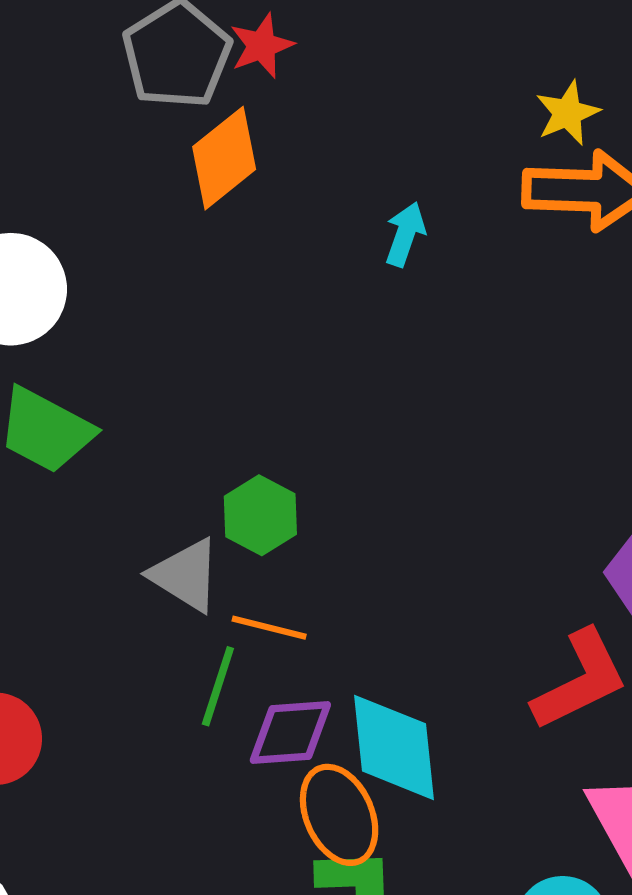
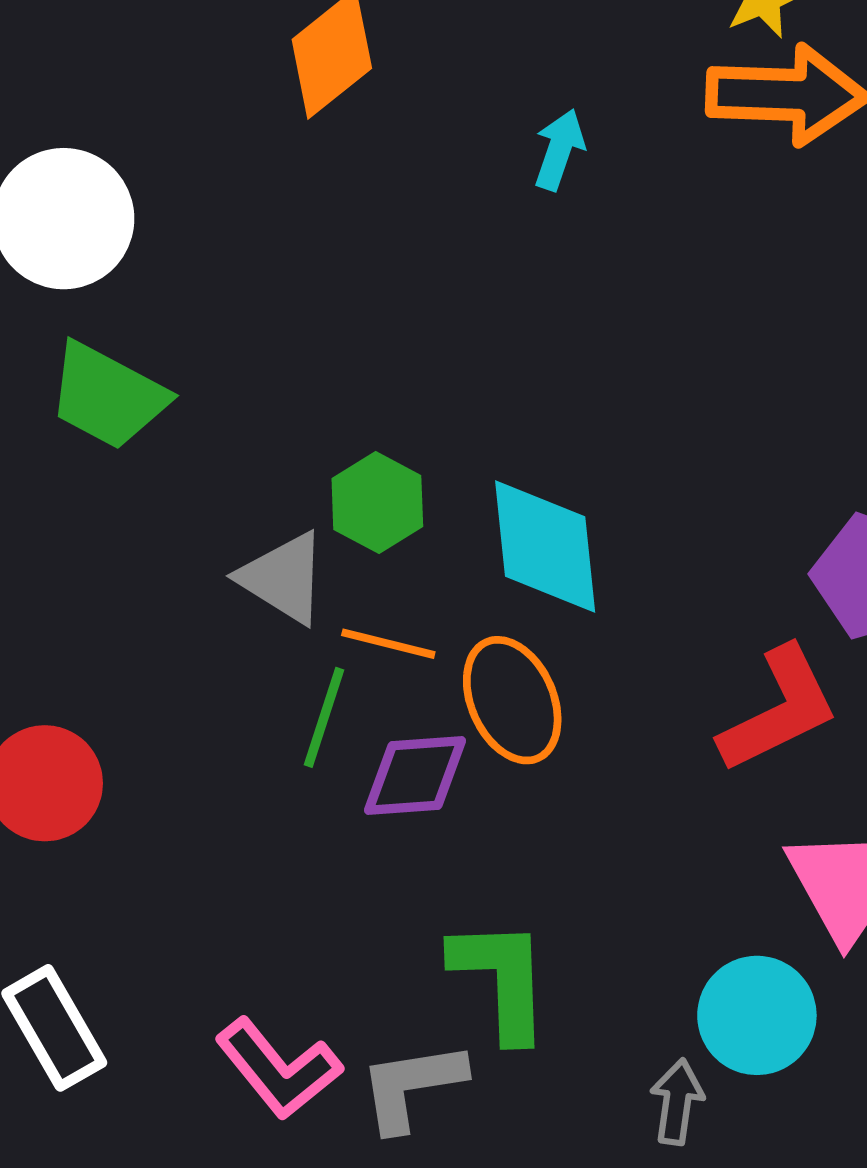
cyan diamond: (394, 747) -> (545, 546), moved
orange ellipse: (339, 815) -> (512, 700), moved

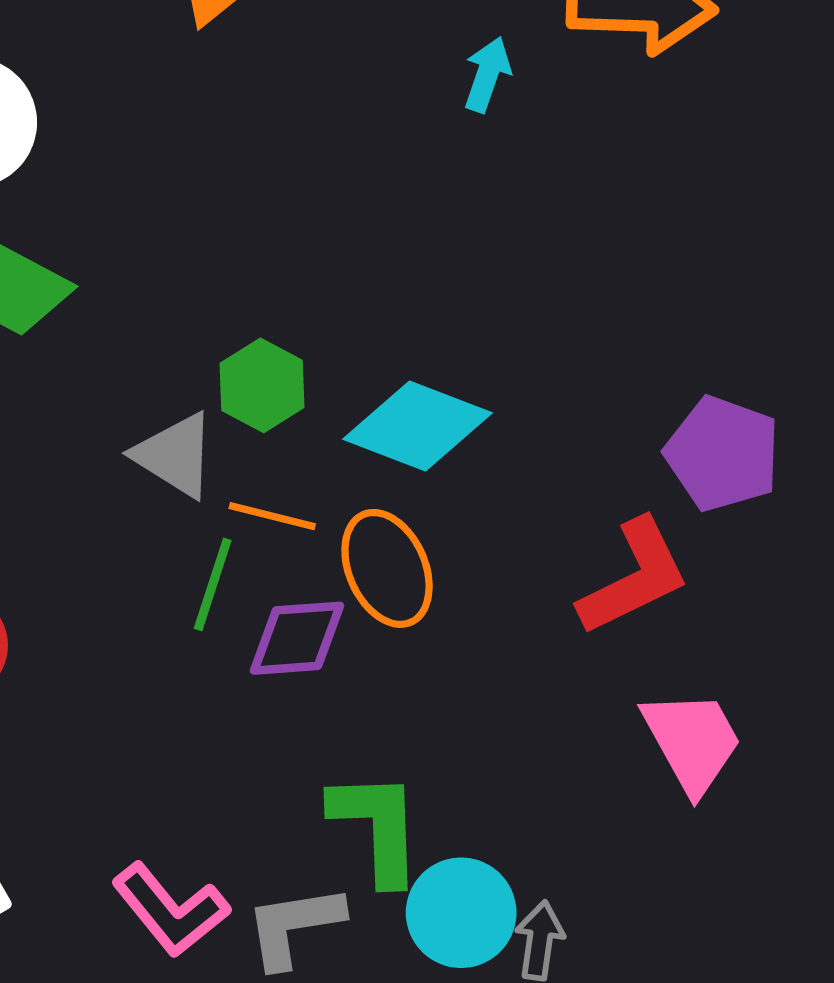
cyan arrow: (559, 150) -> (487, 74), moved
cyan diamond: (545, 546) -> (418, 426), turned -63
cyan circle: (757, 1015) -> (461, 913), moved

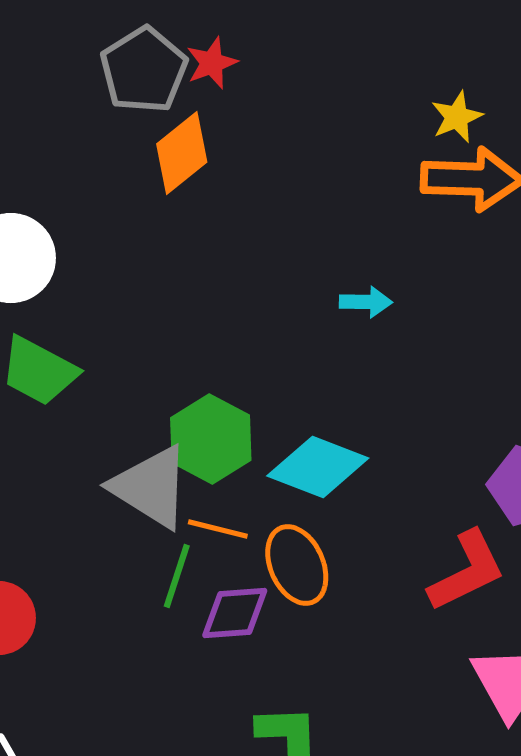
cyan arrow: (487, 74) -> (366, 302), moved, turned 72
green hexagon: (262, 385) -> (211, 439), size x1.4
gray triangle: (175, 455) -> (151, 487), size x1.4

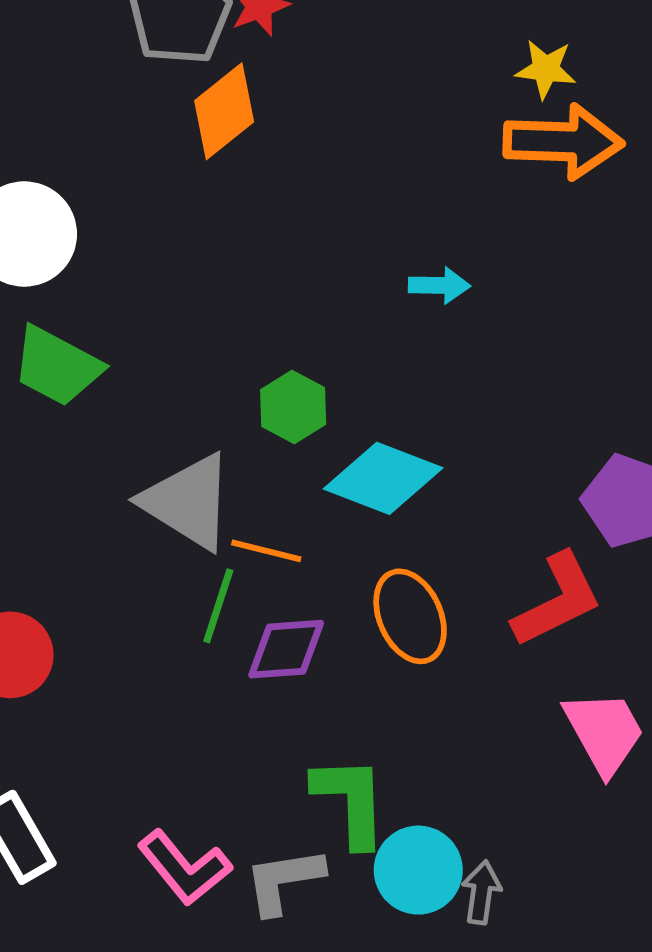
yellow star: (457, 117) -> (546, 69), turned 30
green hexagon: (211, 439) -> (293, 407), moved, size x0.7
orange ellipse: (297, 565) -> (410, 616), moved

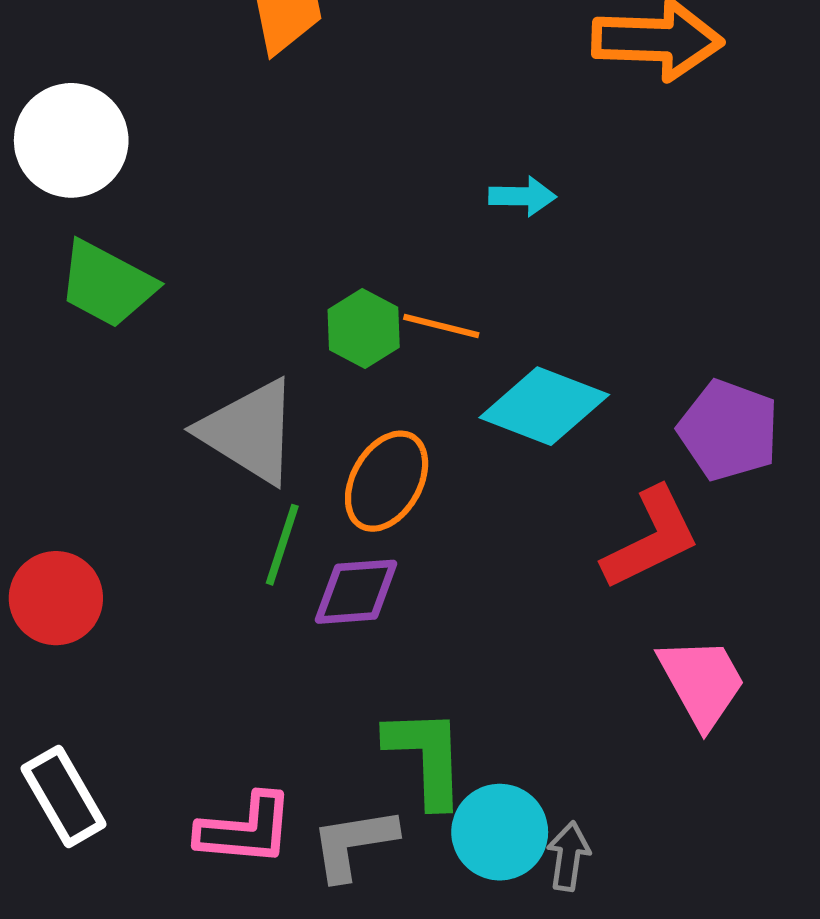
cyan diamond: (383, 478) -> (544, 406), moved
orange line: (266, 551) -> (441, 326), moved
orange ellipse: (410, 616) -> (387, 481), moved, turned 54
pink L-shape: (184, 868) -> (245, 830), turned -46

